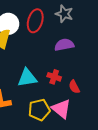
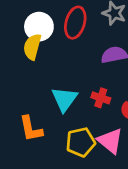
cyan triangle: (27, 78) -> (64, 99), turned -45

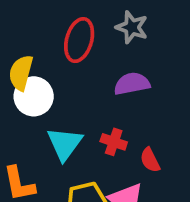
white circle: (39, 27) -> (34, 96), moved

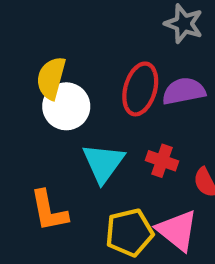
red ellipse: (79, 40) -> (140, 89), moved

